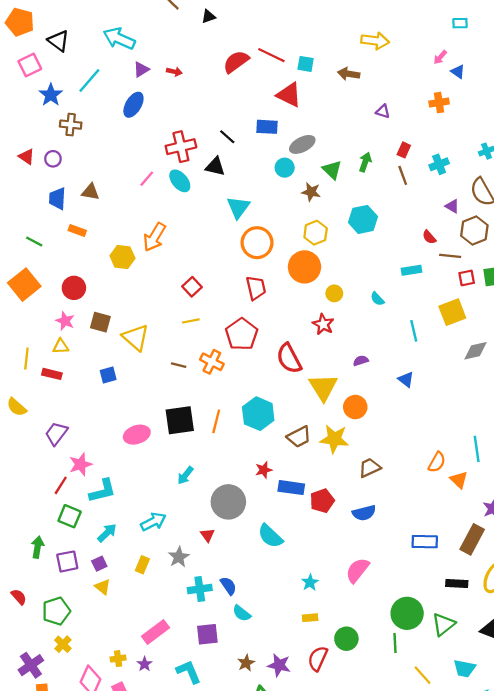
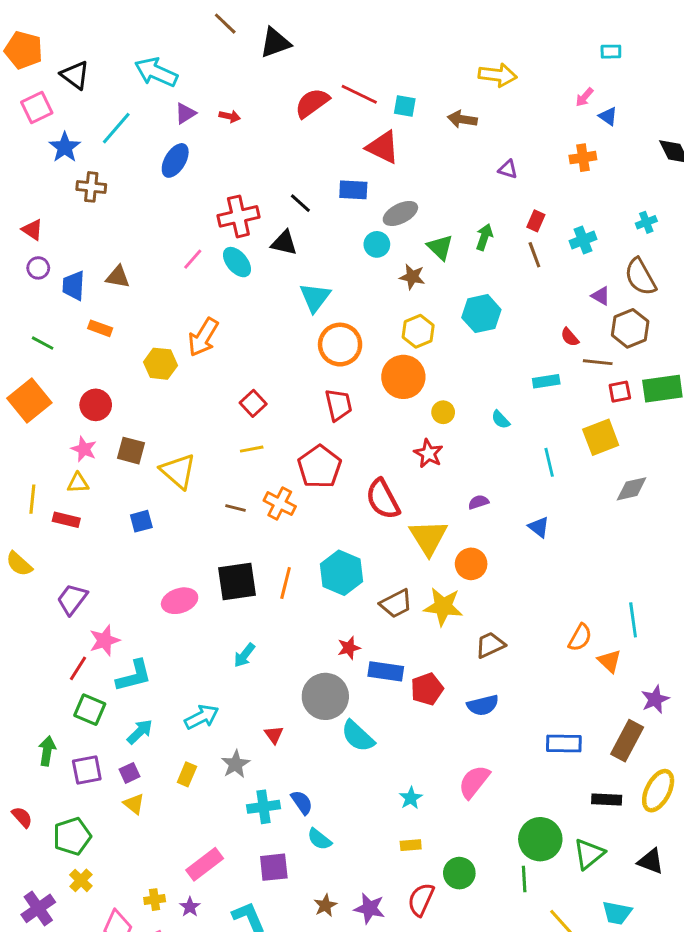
black triangle: (209, 16) -> (275, 43), size x1.6
purple circle: (53, 159) -> (38, 268), moved
gray circle: (228, 502) -> (325, 696), moved

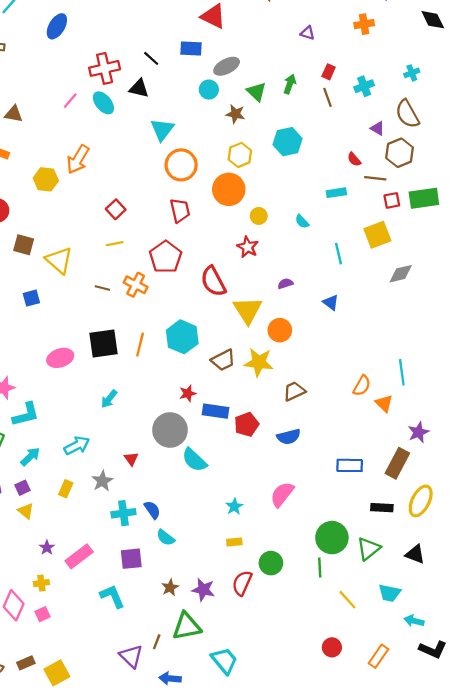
purple star: (190, 907) -> (47, 548), moved

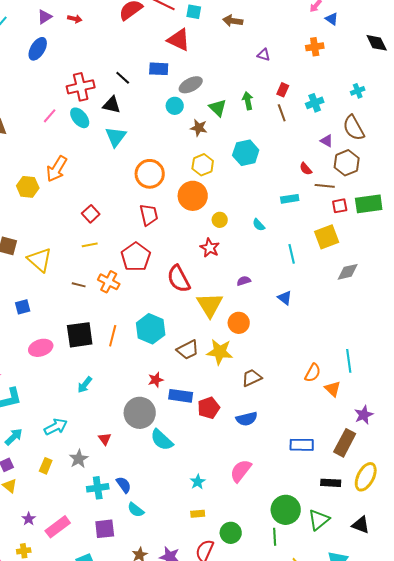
green arrow: (290, 84) -> (248, 101), turned -30
cyan triangle: (162, 129) -> (116, 137), moved
blue square: (31, 298) -> (23, 307), moved

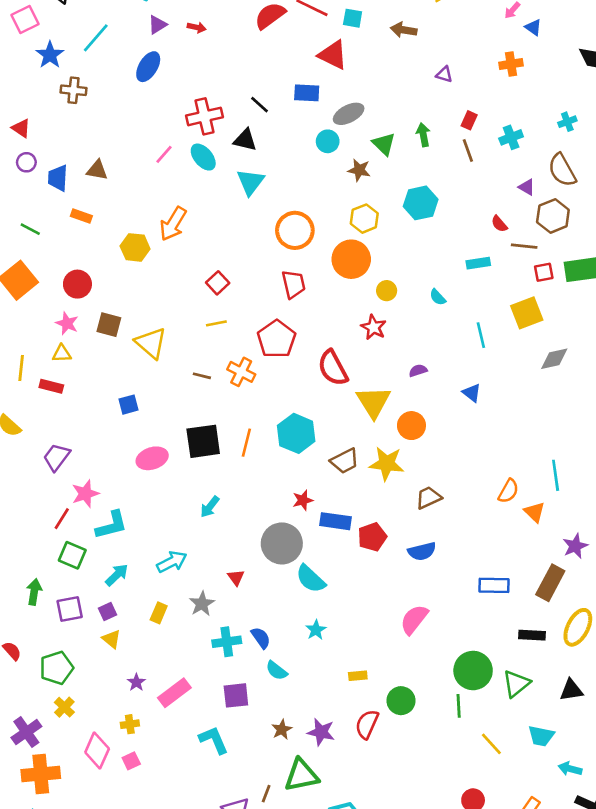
cyan star: (198, 482) -> (316, 630), moved
black triangle: (361, 525) -> (571, 690), turned -30

